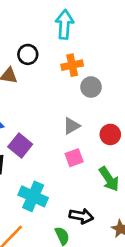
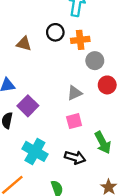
black circle: (28, 54) -> (55, 32), moved
red circle: (110, 134) -> (107, 85), moved
black arrow: (81, 216) -> (75, 157), moved

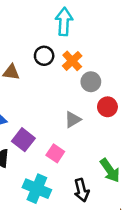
orange cross: (80, 40) -> (72, 61), turned -30
pink square: (74, 121) -> (55, 153), moved, turned -35
black arrow: (75, 157) -> (81, 190), turned 66

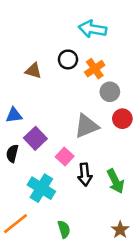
cyan arrow: (64, 22) -> (93, 29), turned -92
gray triangle: (73, 120) -> (87, 126), size x1.5
black arrow: (81, 190) -> (85, 175), moved

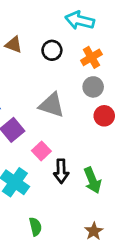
orange cross: (95, 69) -> (91, 57), moved
brown triangle: (33, 71) -> (14, 45), moved
gray triangle: (87, 126) -> (52, 105), moved, turned 36

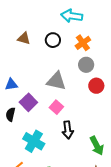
pink square: (41, 151) -> (56, 107), moved
green arrow: (92, 180) -> (97, 146), moved

